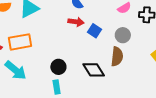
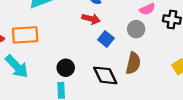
blue square: (94, 31) -> (106, 39), moved
gray circle: (123, 35) -> (136, 29), moved

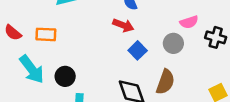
orange rectangle: (25, 35) -> (46, 34), size x0.7
black circle: (66, 68) -> (65, 76), moved

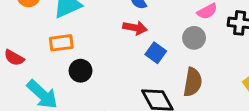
orange rectangle: (46, 34) -> (61, 43), moved
black circle: (65, 76) -> (81, 71), moved

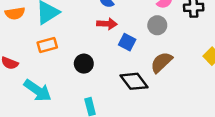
black circle: (81, 71) -> (84, 64), moved
brown semicircle: (193, 82) -> (161, 62), turned -135

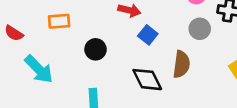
gray circle: (157, 25) -> (200, 29), moved
brown semicircle: (161, 62) -> (181, 64), turned 130

